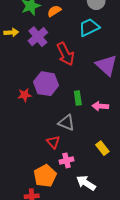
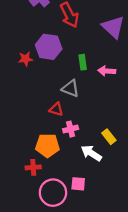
red triangle: (53, 142) -> (56, 109), turned -32
yellow rectangle: (102, 148) -> (109, 137), moved
orange pentagon: (45, 176) -> (47, 145), turned 30

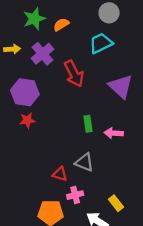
purple hexagon: (49, 47) -> (25, 92), moved
gray triangle: (71, 88) -> (84, 162), moved

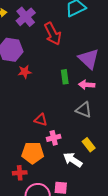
purple triangle: (121, 86) -> (89, 59), moved
red star: (27, 120) -> (25, 72), moved
gray triangle: (84, 162) -> (84, 110), moved

